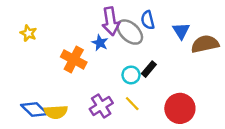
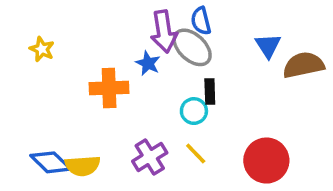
blue semicircle: (148, 20) -> (201, 21), moved
orange cross: (74, 59) -> (109, 88), turned -30
black rectangle: (149, 69) -> (210, 92), moved, turned -42

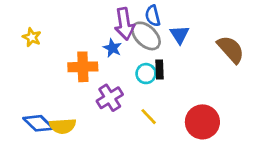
blue triangle: (268, 46) -> (180, 35), moved
brown semicircle: (303, 65) -> (231, 49), turned 60
cyan circle: (194, 111) -> (146, 74), moved
purple cross: (150, 157) -> (110, 98), moved

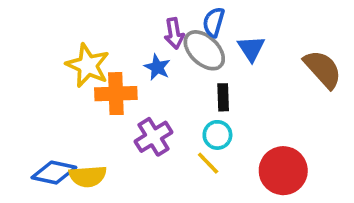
blue semicircle: (153, 16) -> (214, 22), turned 30
purple arrow: (124, 24) -> (174, 33), size x0.7
yellow star: (32, 37) -> (88, 65), moved, size x1.6
cyan circle: (146, 74) -> (217, 135), moved
blue diamond: (38, 123) -> (54, 173), turned -32

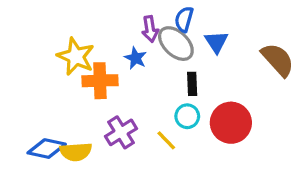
purple cross: (154, 137) -> (121, 132), moved
yellow line: (208, 163) -> (166, 140), moved
red circle: (283, 171) -> (231, 123), moved

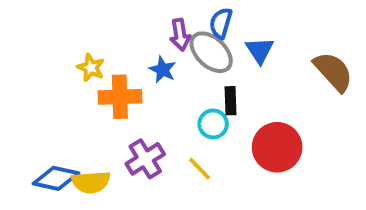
yellow star: (76, 56) -> (91, 68), size x0.6
cyan circle: (187, 116) -> (213, 124), moved

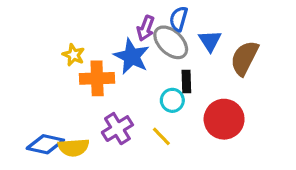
purple arrow: (180, 35) -> (146, 28), turned 30
blue star: (163, 70) -> (132, 56), size x1.6
brown semicircle: (333, 72) -> (244, 58), moved, turned -111

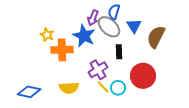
cyan circle: (172, 100) -> (118, 88), moved
purple cross: (117, 129) -> (98, 70), moved
yellow semicircle: (74, 147) -> (69, 88), moved

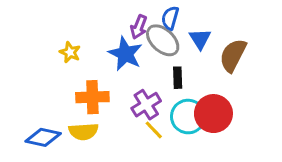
orange cross: (62, 50) -> (92, 97), moved
yellow semicircle: (69, 88) -> (83, 131), moved
cyan circle: (118, 88) -> (188, 117), moved, size x1.5

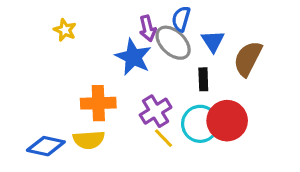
purple arrow: (139, 27) -> (148, 28), turned -35
yellow star: (70, 52) -> (65, 30), moved
black rectangle: (178, 78) -> (203, 79), moved

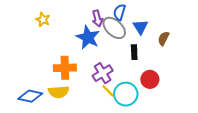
brown semicircle: (248, 59) -> (164, 38), size x0.6
red circle: (227, 121) -> (150, 79), size x0.7
cyan circle: (200, 124) -> (126, 94), moved

